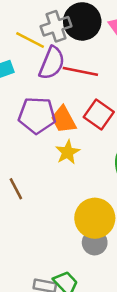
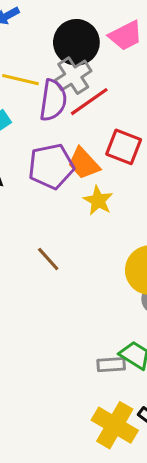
gray cross: (56, 26) -> (73, 76), moved
red line: (80, 71) -> (89, 102), turned -32

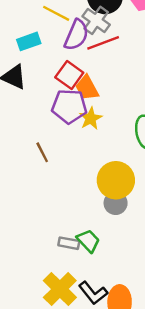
gray cross: (73, 76) -> (96, 20), turned -36
red square: (124, 147) -> (69, 75), moved
purple pentagon: (51, 166) -> (69, 106), moved

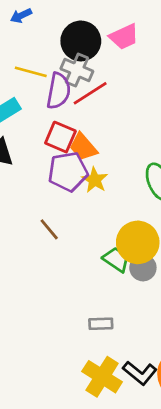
green trapezoid: (88, 241) -> (116, 259), moved

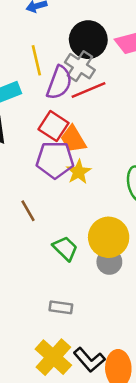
yellow line: (31, 72) -> (36, 60), turned 52
green trapezoid: (116, 259) -> (65, 248), moved

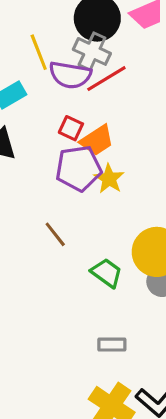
purple semicircle: (59, 83) -> (70, 75), turned 88
red square: (54, 126) -> (71, 128), size x0.7
orange trapezoid: (73, 139) -> (97, 140), turned -84

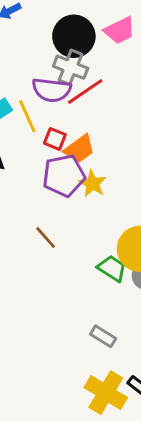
yellow line: (39, 52) -> (27, 116), moved
green trapezoid: (107, 273) -> (112, 268), moved
gray rectangle: (112, 345) -> (103, 336), turned 35

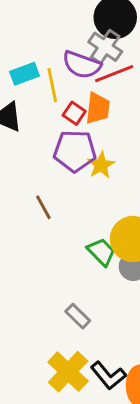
orange trapezoid: (79, 149) -> (98, 108), moved, turned -60

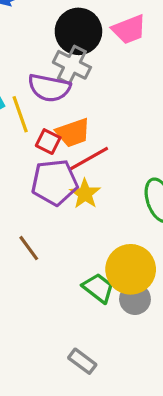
red line: (114, 74) -> (88, 159), moved
orange trapezoid: (98, 108) -> (73, 133), turned 72

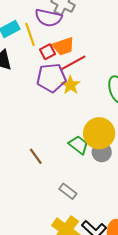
red square: (48, 142) -> (48, 52), turned 35
brown line: (29, 248) -> (36, 156), moved

